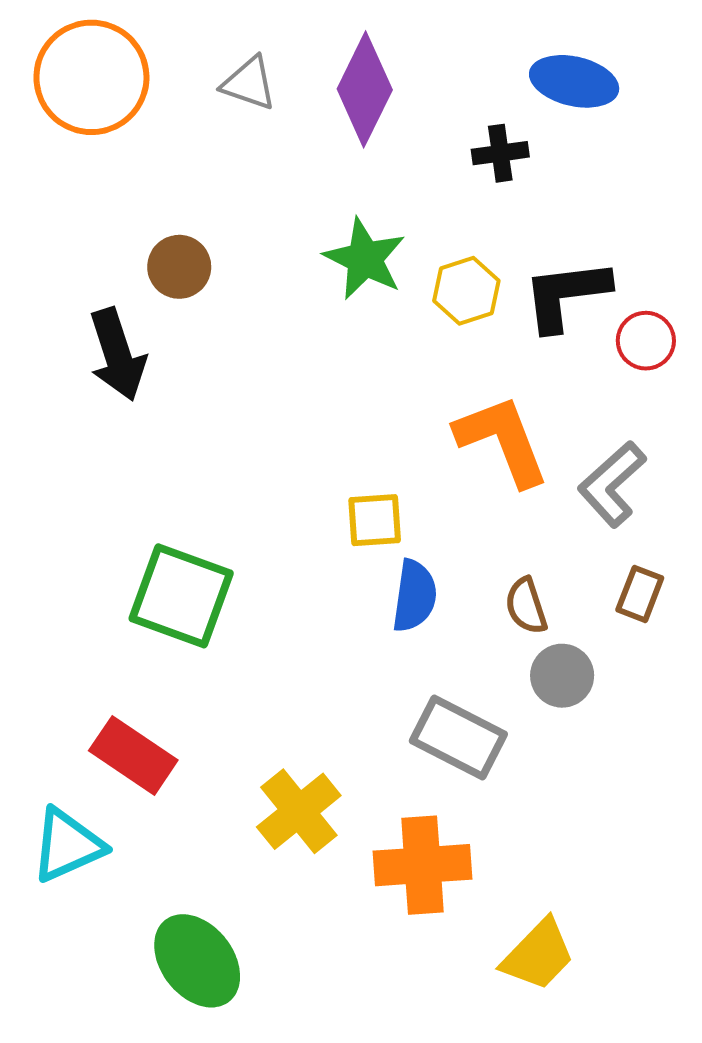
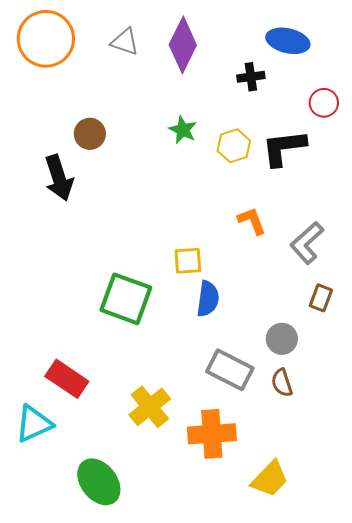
green star: (365, 259) -> (183, 130), size x0.7
red circle: (646, 341) -> (324, 103), moved
orange L-shape: (502, 440) -> (252, 221), size x0.6
green square: (181, 596) -> (126, 299), moved
brown semicircle: (526, 606) -> (282, 383), moved

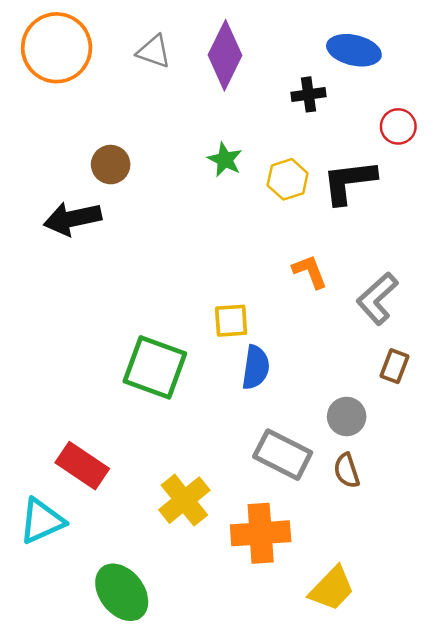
black arrow: (59, 178) -> (73, 219), turned 96

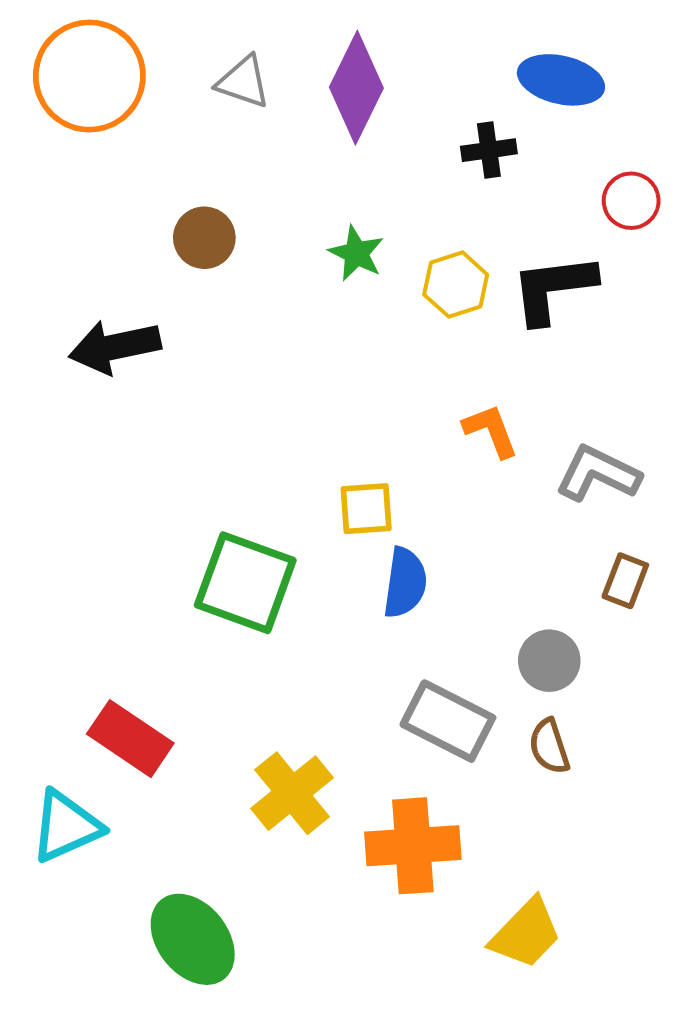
brown circle: (111, 165) -> (204, 238), moved
gray L-shape: (377, 299) -> (598, 474), turned 68

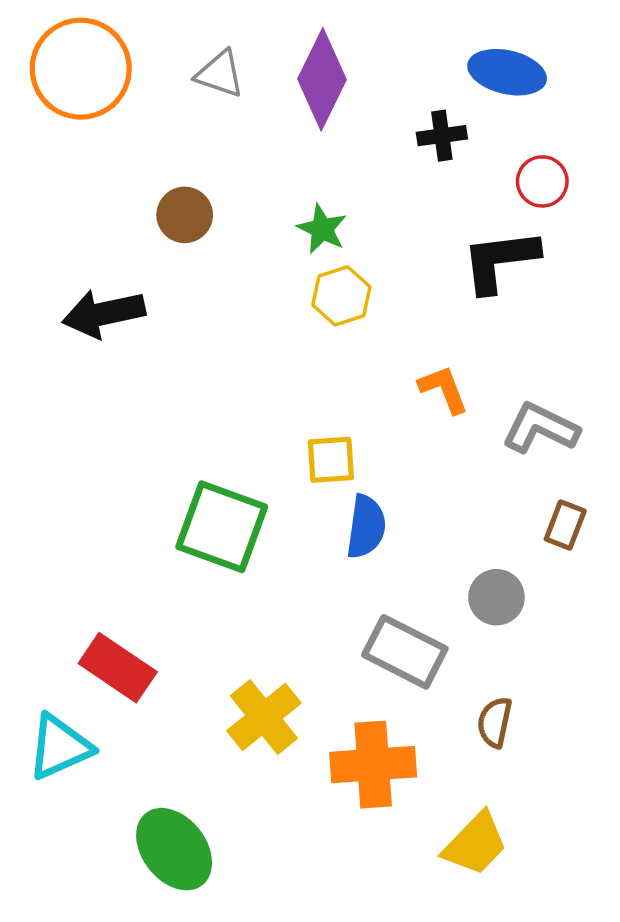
red circle: (631, 201) -> (542, 181), moved
yellow hexagon: (456, 285) -> (341, 296), moved
brown semicircle: (549, 746) -> (495, 722), moved, turned 30

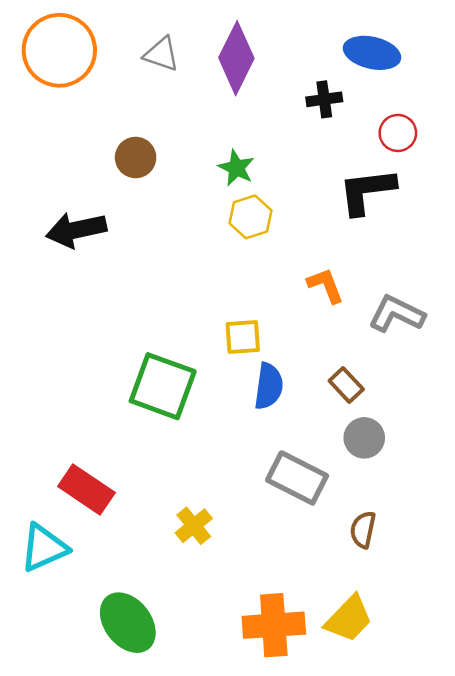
brown rectangle: (565, 525) -> (346, 385), moved, turned -64
yellow cross: (264, 717) -> (194, 526), size x0.7
orange cross: (373, 765) -> (274, 625), moved

